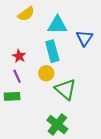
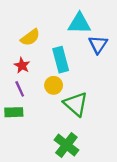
yellow semicircle: (26, 14) -> (30, 37), moved
cyan triangle: (57, 25) -> (79, 23), moved

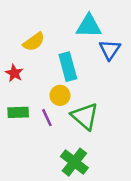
red star: (22, 65) -> (14, 73), moved
purple line: (20, 89) -> (47, 118), moved
green rectangle: (14, 112) -> (18, 112), moved

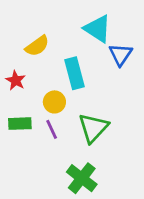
cyan triangle: (89, 26) -> (98, 29), turned 32
yellow circle: (60, 95) -> (54, 102), moved
green triangle: (85, 116) -> (93, 128), turned 32

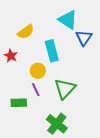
green rectangle: (20, 124) -> (19, 103), moved

